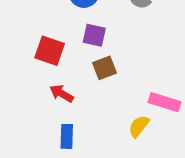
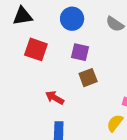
red square: (50, 51) -> (36, 49), moved

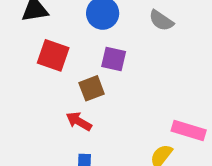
brown square: (88, 78) -> (92, 88), moved

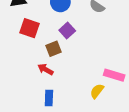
purple square: (114, 59) -> (67, 30), turned 35

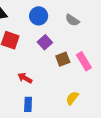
brown square: (54, 49) -> (63, 59), moved
pink rectangle: (114, 75) -> (84, 61), moved, turned 42

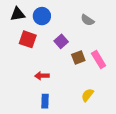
blue circle: (39, 16) -> (42, 16), moved
red arrow: (25, 78) -> (42, 76), turned -32

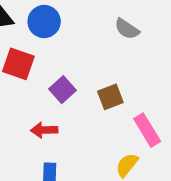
purple square: (61, 41) -> (62, 90), moved
pink rectangle: (99, 60) -> (147, 130), moved

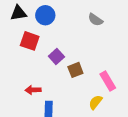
brown square: (110, 97) -> (75, 70), moved
red arrow: (44, 130) -> (33, 90), moved

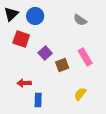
black triangle: (19, 13) -> (11, 14), turned -35
pink rectangle: (108, 81) -> (85, 57), moved

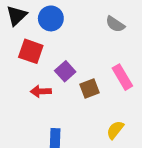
red arrow: (24, 83) -> (41, 91), moved

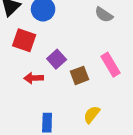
yellow semicircle: (115, 130) -> (92, 115), moved

